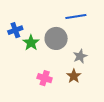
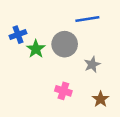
brown star: (74, 76) -> (101, 99), moved
pink cross: (45, 78) -> (63, 91), moved

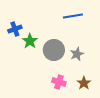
gray circle: (65, 44) -> (54, 50), moved
pink cross: (63, 91) -> (59, 82), moved

